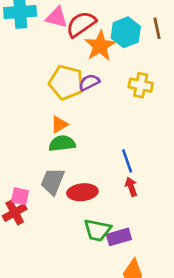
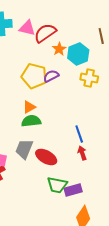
cyan hexagon: (126, 32) -> (78, 54), moved
orange star: (100, 46) -> (59, 49), size x0.6
red ellipse: (82, 192) -> (46, 157), turned 35

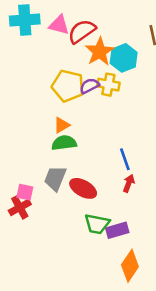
orange star: (59, 49) -> (100, 52), size x1.6
yellow cross: (89, 78) -> (108, 85), moved
red arrow: (82, 153) -> (129, 183), turned 40

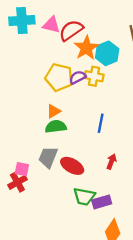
blue line: (125, 159) -> (101, 123), moved, turned 30

